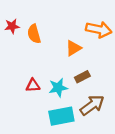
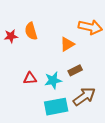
red star: (12, 26) -> (11, 36), moved

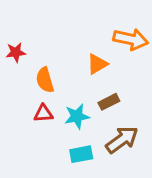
orange semicircle: (31, 31) -> (45, 80), moved
cyan rectangle: (56, 107) -> (81, 154), size x0.7

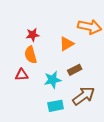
red star: (16, 52) -> (33, 35), moved
red triangle: (43, 113) -> (22, 75), moved

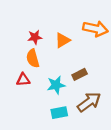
orange triangle: (67, 44) -> (63, 40), moved

